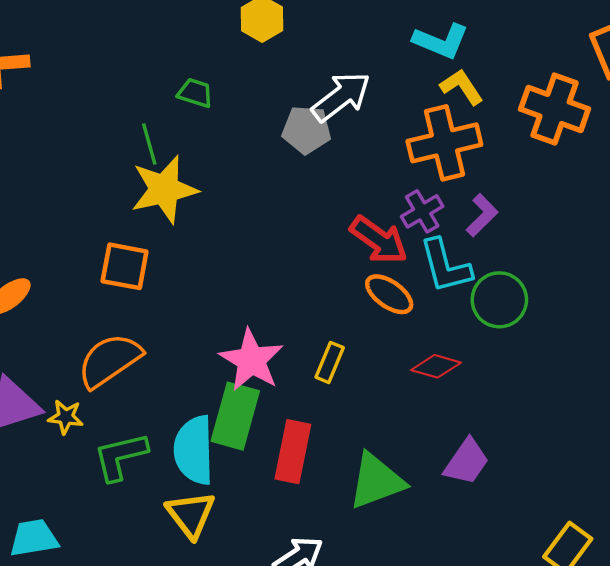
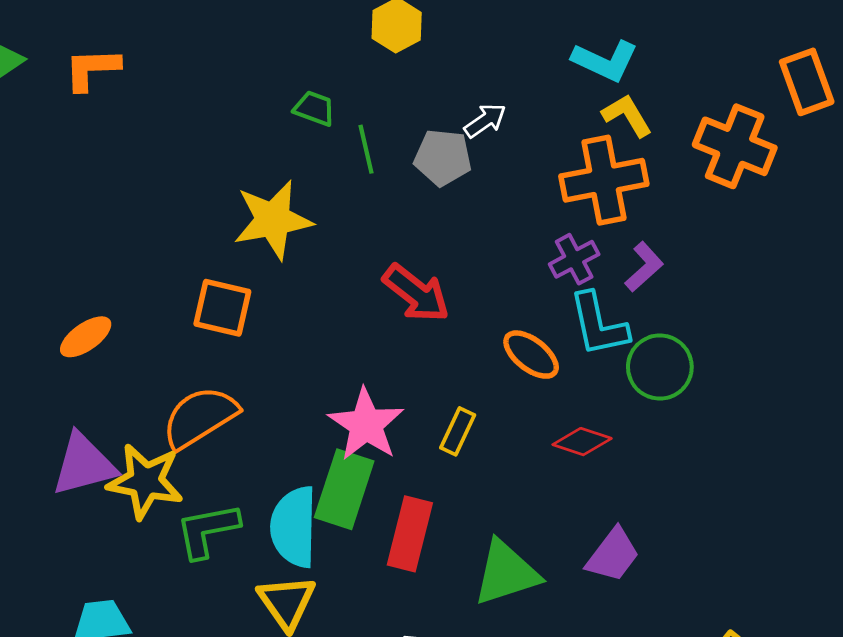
white arrow: (341, 97) -> (485, 121), size x0.6
green line: (149, 144) -> (366, 149), moved
red arrow: (379, 240) -> (416, 293), moved
yellow star: (66, 417) -> (145, 481), size x1.8

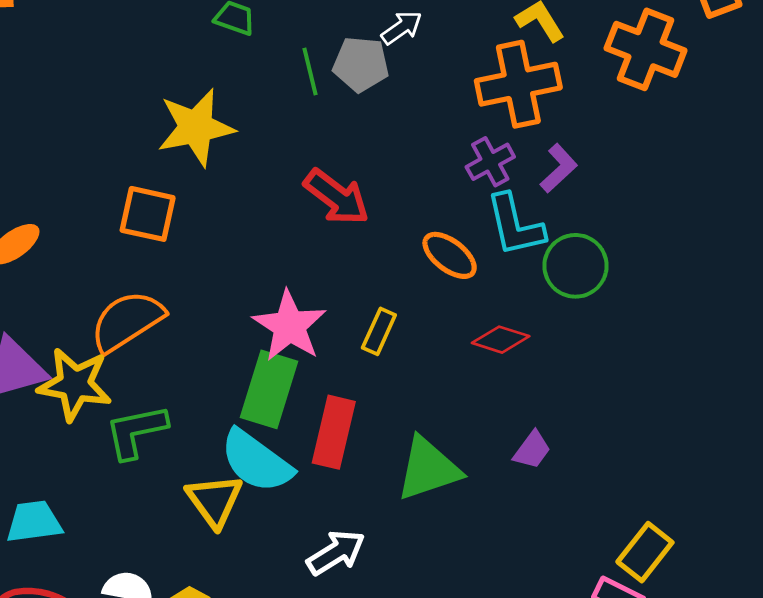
green line: (366, 149) -> (310, 72), moved
cyan semicircle: (294, 527) -> (256, 461), moved, turned -54
purple trapezoid: (613, 555) -> (532, 450), size x0.7

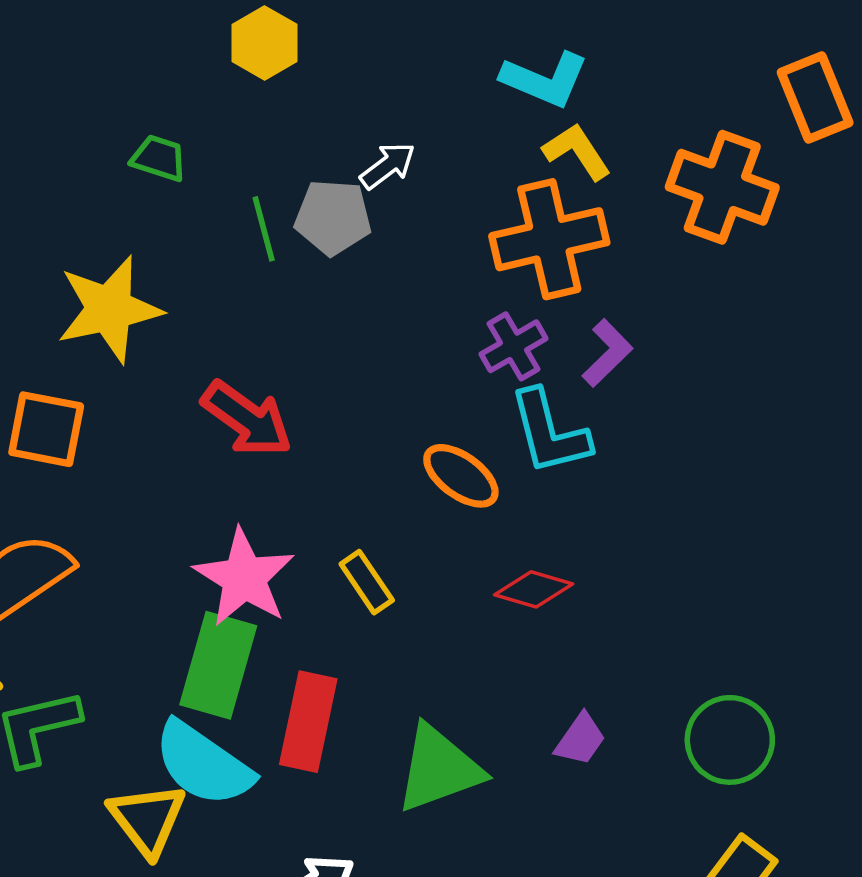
red arrow: (337, 197) -> (247, 419), moved
green circle: (575, 266) -> (730, 740), moved
yellow rectangle: (379, 331) -> (367, 582), turned -57

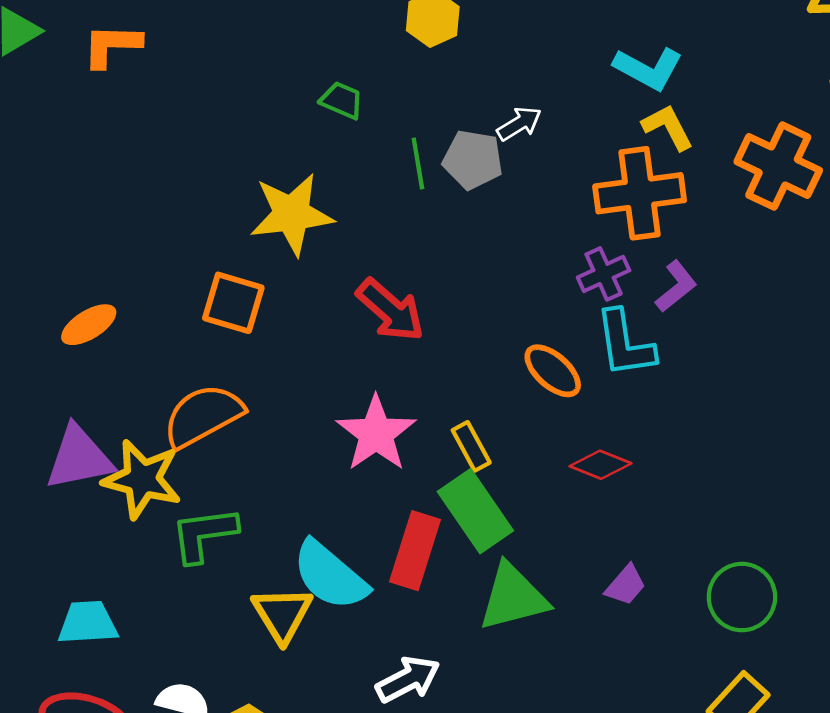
green rectangle: (218, 665) -> (475, 511), moved, turned -56

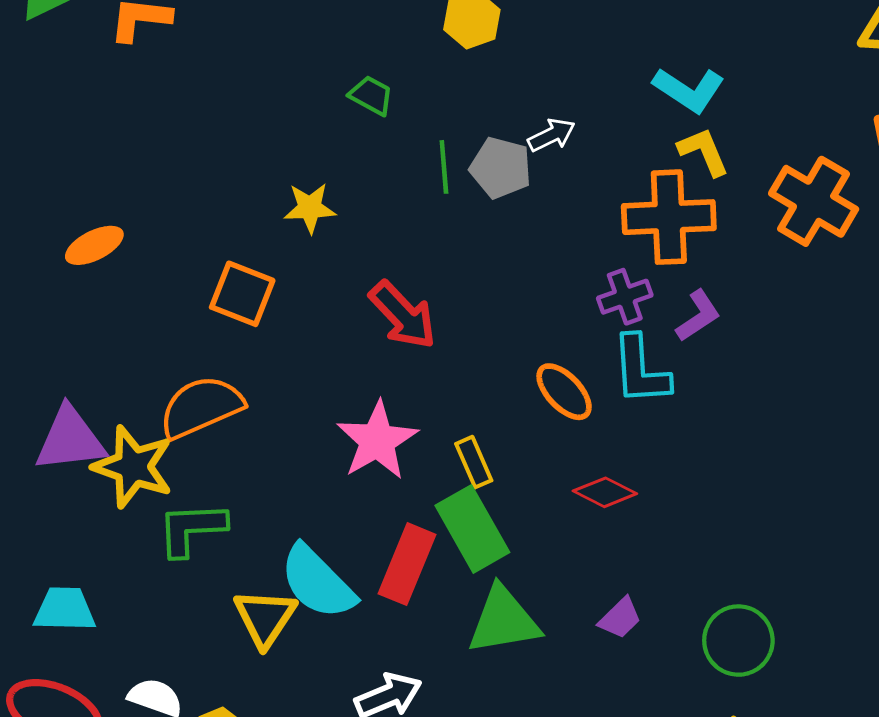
yellow star: (292, 214) -> (310, 208), size x0.6
orange ellipse: (89, 325) -> (94, 245), moved

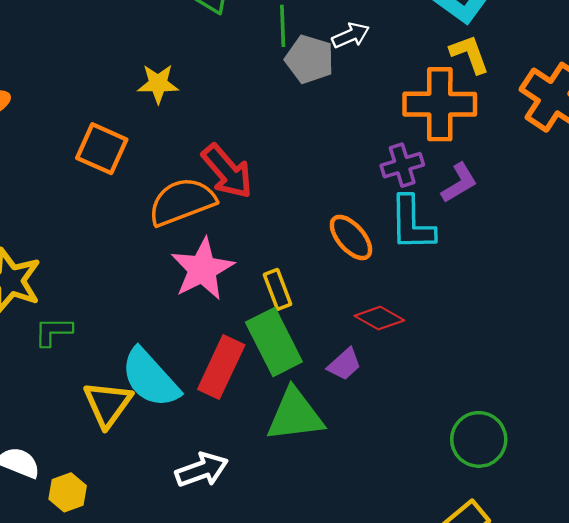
green line: (444, 167) -> (283, 26), moved
orange semicircle: (201, 407) -> (182, 202), moved
green L-shape: (192, 529) -> (53, 331), size x0.7
purple trapezoid: (620, 618) -> (344, 364), moved

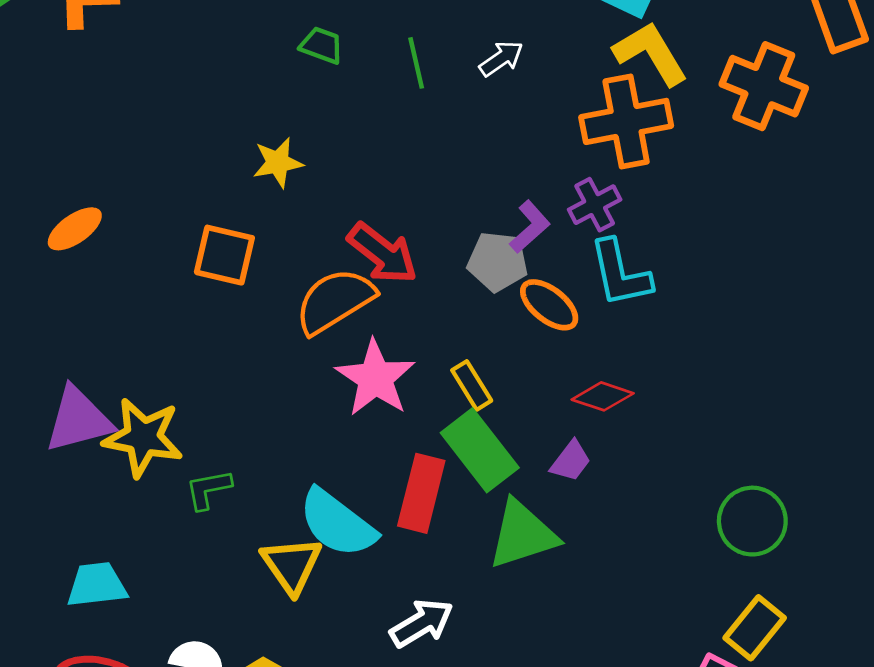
yellow L-shape: (470, 54) -> (651, 53), size x1.4
gray pentagon: (309, 59) -> (498, 262), moved
purple L-shape: (459, 183) -> (530, 227), moved

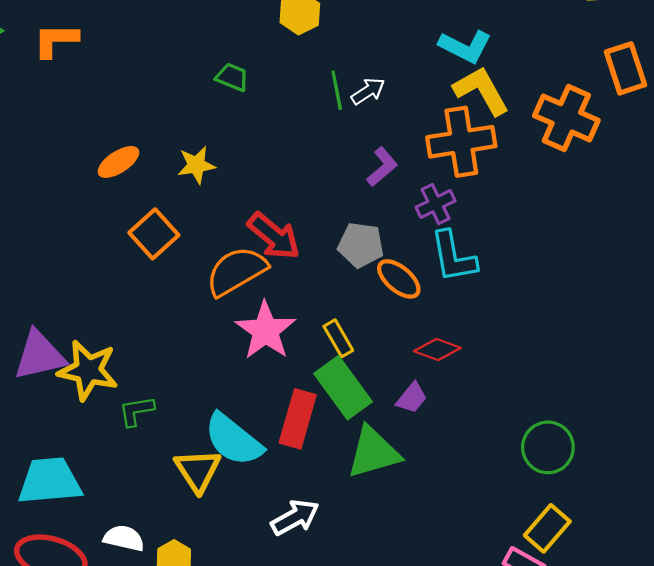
green line: (416, 63) -> (337, 90), moved
purple L-shape: (530, 227) -> (382, 167), moved
orange ellipse: (75, 229) -> (118, 162), moved
orange square: (224, 255) -> (154, 234), turned 33
cyan trapezoid: (97, 585) -> (50, 481), size x1.4

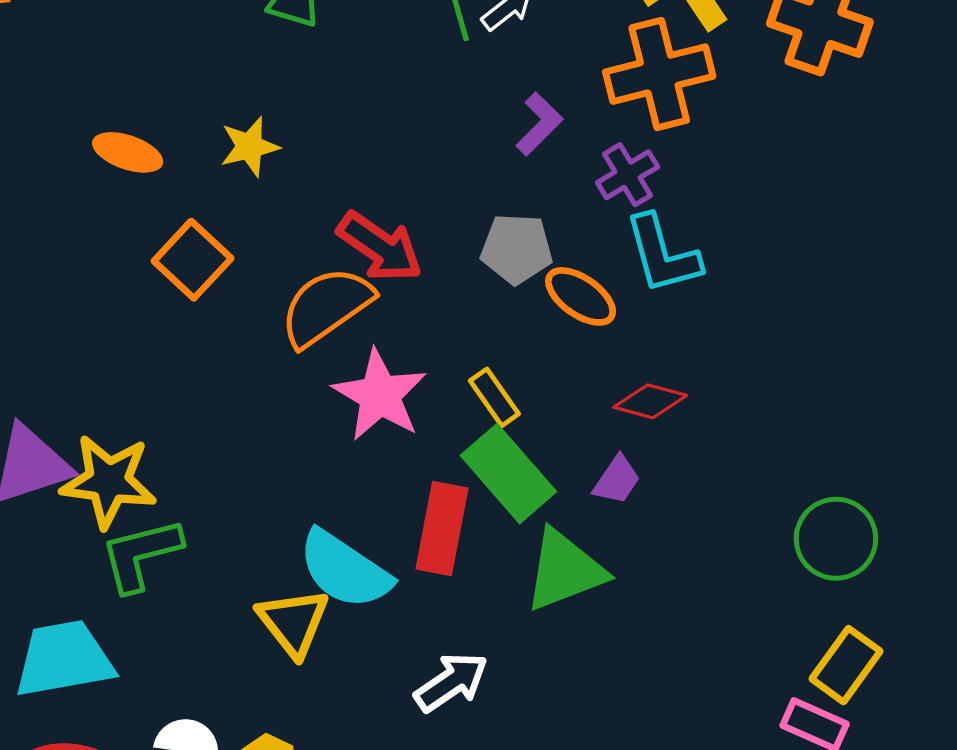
orange ellipse: (118, 162) -> (128, 152), turned 57
green L-shape: (136, 411) -> (141, 555), moved, size x1.5

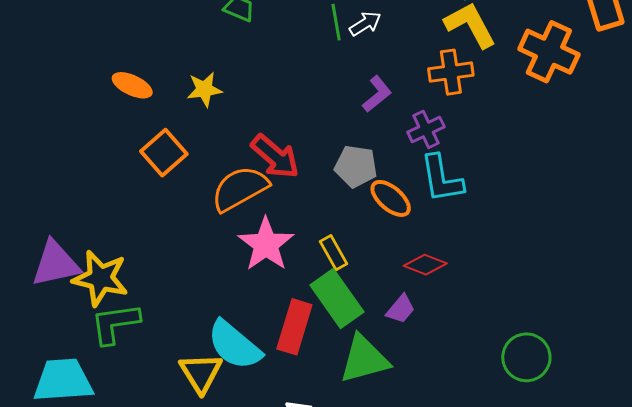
orange cross: (659, 74) -> (451, 72), size x0.7

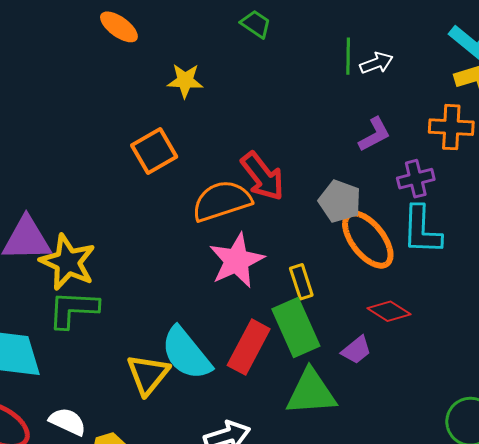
orange ellipse: (132, 85) -> (119, 27), moved
yellow star: (204, 89) -> (185, 81), moved
orange ellipse: (391, 198) -> (368, 240), size x1.4

